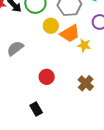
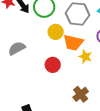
orange trapezoid: (70, 33) -> (73, 43), turned 35
red circle: (47, 77) -> (53, 65), moved

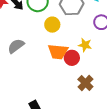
orange trapezoid: (73, 43) -> (58, 52), moved
red circle: (53, 65) -> (72, 58), moved

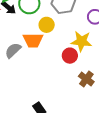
yellow star: (85, 45) -> (81, 41), size x1.5
orange trapezoid: (58, 52) -> (33, 40), moved

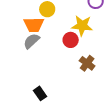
gray semicircle: (13, 50) -> (31, 41), moved

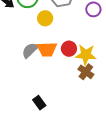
orange trapezoid: (34, 25) -> (47, 49), moved
yellow star: (82, 26) -> (86, 55), moved

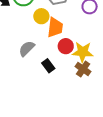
orange trapezoid: (47, 49) -> (55, 27), moved, turned -80
black rectangle: (39, 103) -> (48, 66), moved

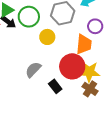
orange trapezoid: (55, 27) -> (84, 44), moved
red circle: (66, 46) -> (72, 66), size x1.6

